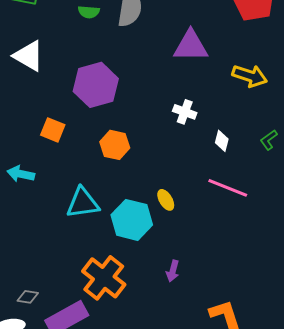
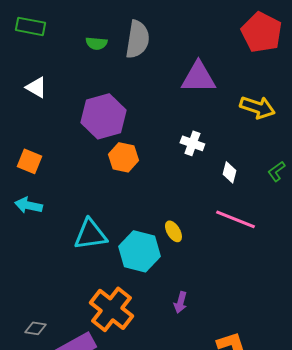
white triangle: (29, 56) -> (36, 87), size x0.7
orange square: (53, 130) -> (29, 161), moved
orange hexagon: (115, 145) -> (123, 157), moved

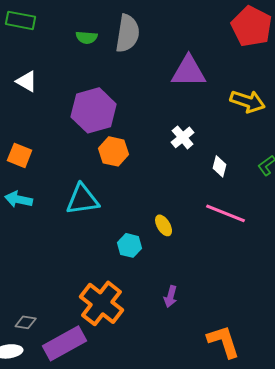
white cross: (192, 143) -> (183, 137), turned 30
cyan triangle: (90, 234) -> (83, 199), moved
cyan hexagon: (139, 251) -> (130, 245), size x0.6

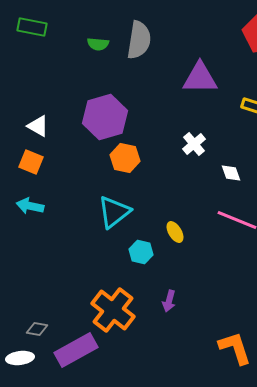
white triangle: (27, 81) -> (38, 126), moved
white diamond: (220, 166) -> (231, 173), turned -35
cyan triangle: (83, 199) -> (114, 212), moved, turned -30
purple arrow: (171, 296) -> (169, 301), moved

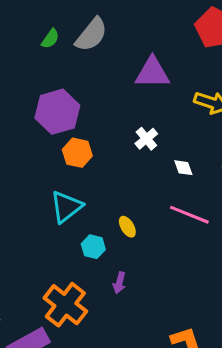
gray semicircle: (139, 40) -> (91, 35), turned 30
green semicircle: (98, 44) -> (50, 39), turned -60
purple arrow: (169, 301) -> (119, 283), moved

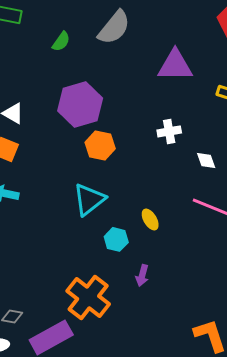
green semicircle: (50, 39) -> (61, 41), moved
white cross: (146, 139) -> (169, 131), turned 30

